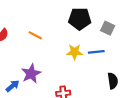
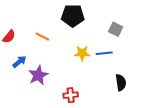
black pentagon: (80, 19) -> (73, 16), moved
blue arrow: (13, 86) -> (19, 62), moved

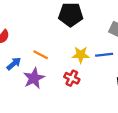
orange line: (42, 37) -> (41, 55), moved
red cross: (71, 95) -> (72, 78), moved, turned 32

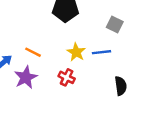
yellow star: (81, 55) -> (76, 52), turned 30

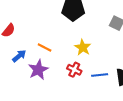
blue line: (101, 52) -> (100, 75), moved

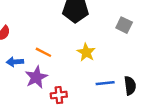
blue arrow: (19, 56) -> (15, 62), turned -144
red cross: (74, 70) -> (59, 95), moved, turned -32

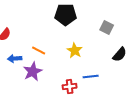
black semicircle: (130, 86) -> (120, 55), moved, turned 49
red cross: (59, 95) -> (70, 87), moved

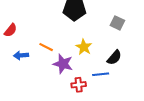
black semicircle: (120, 55) -> (114, 57), moved
purple star: (33, 72) -> (63, 64), moved, turned -30

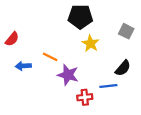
yellow star: (84, 47) -> (90, 44), moved

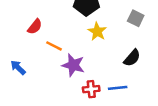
red semicircle: (12, 39) -> (35, 27), moved
blue arrow: (23, 66) -> (18, 68), moved, turned 48
blue line: (108, 86) -> (118, 88), moved

